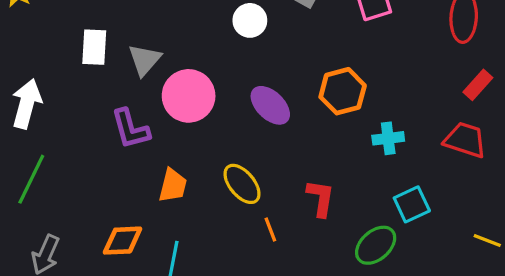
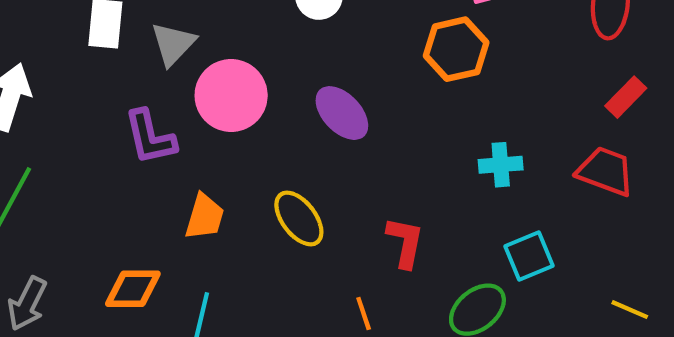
orange hexagon: (343, 91) -> (456, 49), moved
orange line: (270, 230) -> (364, 313), moved

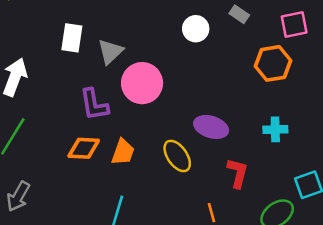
purple ellipse: (342, 113) -> (211, 127), moved, turned -32
cyan cross: (501, 165) -> (275, 129), moved
orange diamond: (133, 289) -> (84, 148), moved

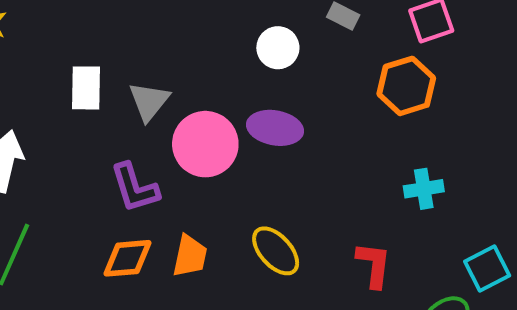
purple ellipse: (211, 127) -> (275, 128), moved

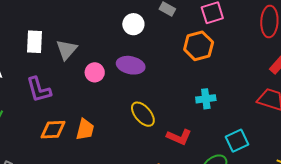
pink circle: (205, 144) -> (95, 72), size x0.6
purple L-shape: (135, 188) -> (39, 90), moved
yellow ellipse: (276, 251) -> (143, 114), moved
red L-shape: (374, 265) -> (179, 137), turned 105

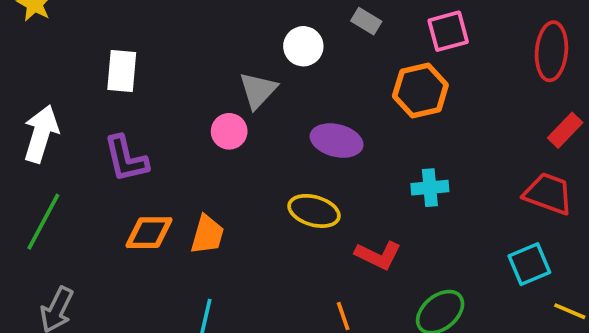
gray triangle: (67, 50) -> (258, 90), moved
purple ellipse: (131, 65) -> (337, 141), moved
yellow ellipse: (143, 114) -> (314, 211), turned -36
cyan square: (237, 141) -> (529, 264), moved

